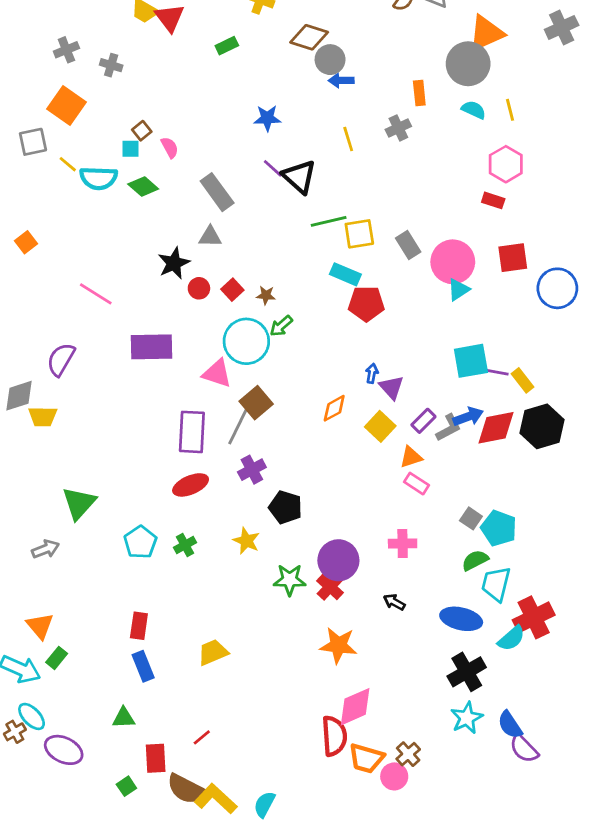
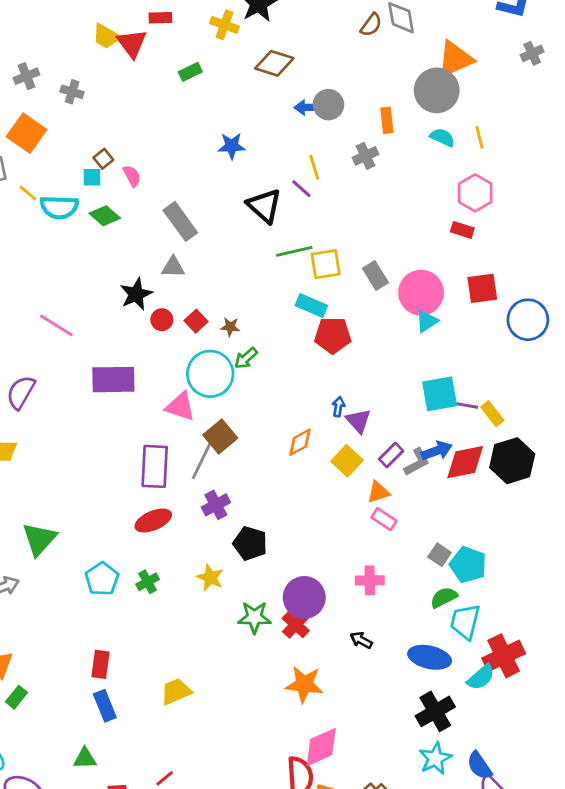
gray cross: (562, 27) -> (532, 53), size x0.7
gray circle: (330, 60) -> (328, 105), moved
purple line: (273, 168) -> (301, 189), moved

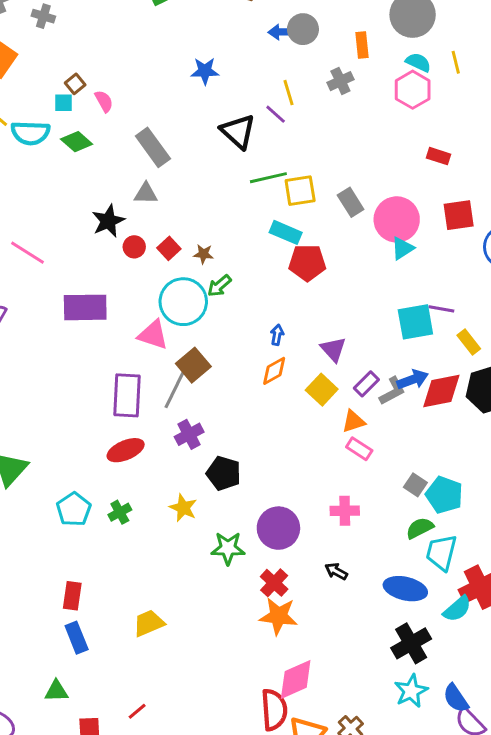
pink hexagon: (475, 193) -> (413, 90), moved
purple line: (465, 405) -> (441, 309), moved
blue arrow: (338, 407) -> (277, 335), moved
red cross: (296, 625) -> (274, 583), moved

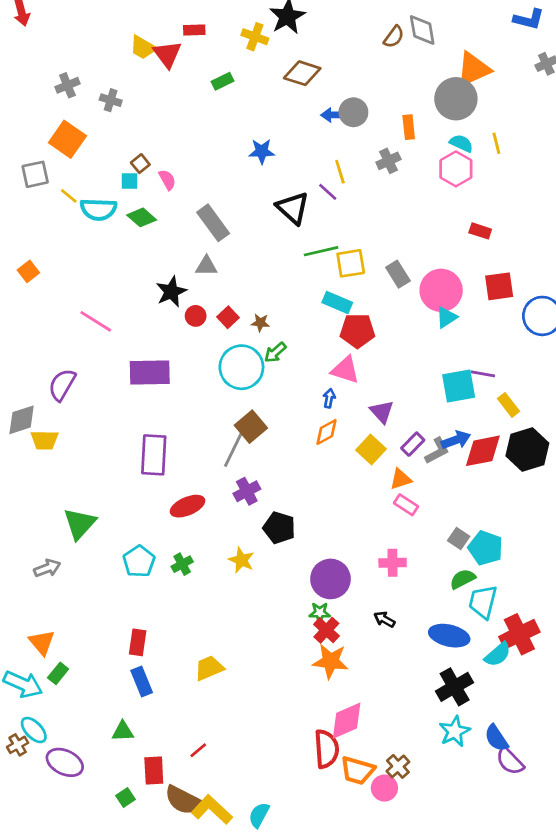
pink triangle: (153, 335) -> (345, 370), moved
purple rectangle: (127, 395) -> (154, 455), moved
green star: (228, 548) -> (320, 613), moved, size x0.7

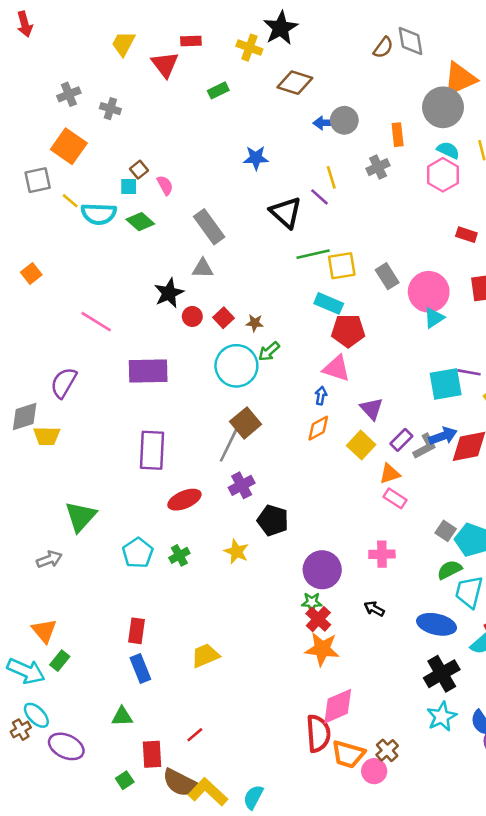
yellow trapezoid: (143, 48) -> (123, 44), moved, turned 88

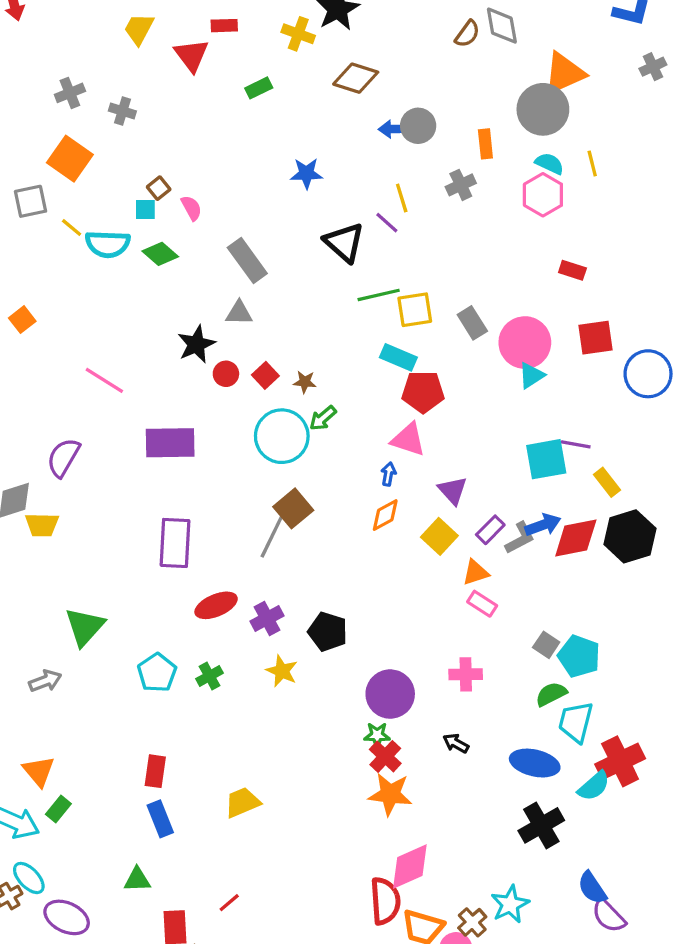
purple cross: (242, 485) -> (267, 618), moved
cyan star: (442, 717) -> (510, 904), moved

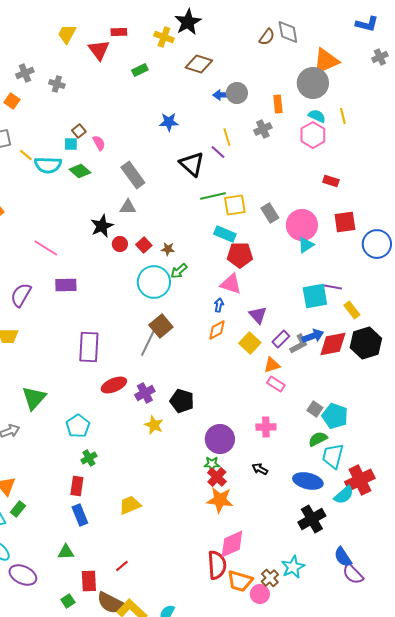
orange square: (70, 159) -> (12, 101), moved, size x0.6
purple rectangle: (170, 443) -> (66, 285), moved, size x0.7
green cross: (210, 676) -> (89, 458), moved

